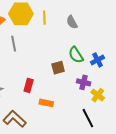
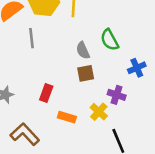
gray semicircle: (72, 22) -> (83, 50), moved
green semicircle: (76, 55) -> (110, 40), moved
yellow cross: (98, 95) -> (99, 112), moved

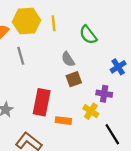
green semicircle: (110, 40) -> (88, 35), moved
red rectangle: (46, 93) -> (42, 102), size x1.6

